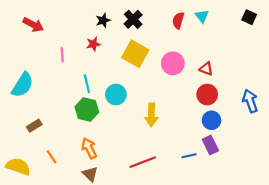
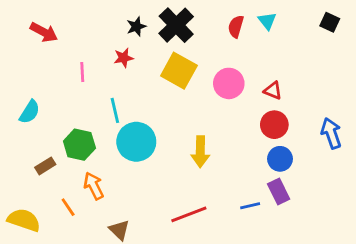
black cross: (133, 19) -> (176, 25), size x1.4
cyan semicircle: (22, 85) -> (30, 112), size x0.7
cyan circle: (116, 95) -> (136, 142), moved, size x1.4
green hexagon: (87, 110) -> (79, 145), moved
orange arrow: (89, 148) -> (94, 186), moved

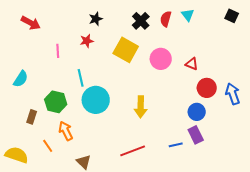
black cross: (176, 25) -> (141, 21), moved, size x0.7
red circle: (274, 125) -> (207, 88), moved
brown rectangle: (45, 166) -> (32, 117), turned -40

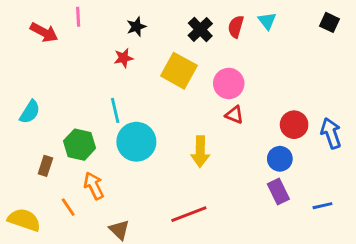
pink line: (58, 51) -> (78, 17), moved
red triangle: (192, 64) -> (234, 115), moved
blue line: (176, 145) -> (322, 206), moved

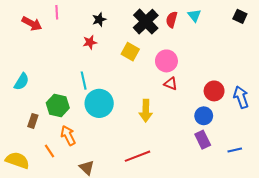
black cross: (200, 29) -> (146, 22), size x1.4
yellow square: (179, 71) -> (130, 52), size x0.7

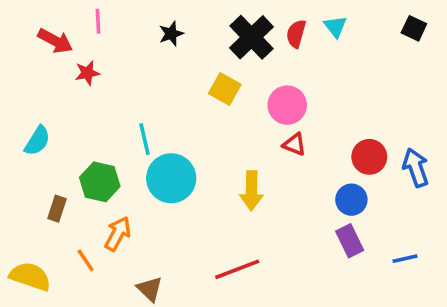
red star: (90, 42) -> (87, 73), moved
orange arrow: (68, 135) -> (118, 234), turned 54

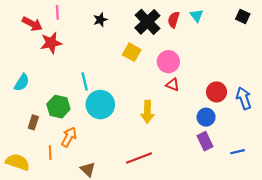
red star: (87, 73) -> (51, 43), size x1.5
orange line: (86, 260) -> (50, 153), turned 32

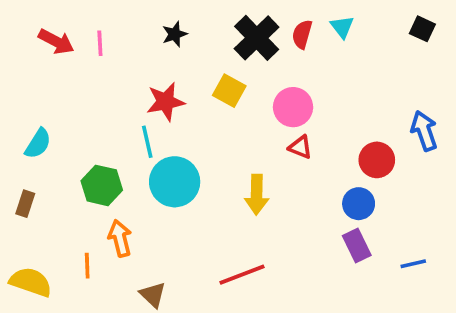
pink line: (57, 12) -> (100, 43), moved
red star: (51, 43) -> (166, 102), moved
blue arrow: (244, 98) -> (424, 131), moved
brown rectangle: (33, 122) -> (25, 204), moved
orange arrow: (69, 137) -> (120, 238), turned -42

